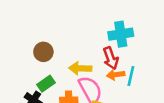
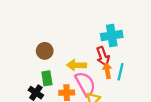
orange arrow: (116, 75) -> (107, 71), turned 88
green rectangle: (46, 84) -> (47, 78), turned -64

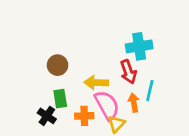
orange arrow: (107, 71) -> (134, 103), moved

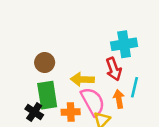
green rectangle: (60, 99) -> (47, 95), size x1.5

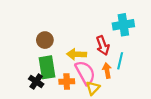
cyan cross: (124, 44) -> (123, 25), moved

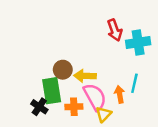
brown circle: (45, 40) -> (63, 70), moved
red arrow: (103, 45) -> (115, 30), moved

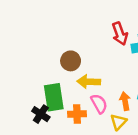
brown circle: (63, 70) -> (71, 61), moved
pink semicircle: (95, 97) -> (99, 104), size x0.7
yellow triangle: (104, 114) -> (119, 122), moved

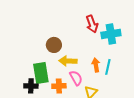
orange arrow: (125, 101) -> (96, 65), moved
black cross: (41, 114) -> (31, 86), turned -32

